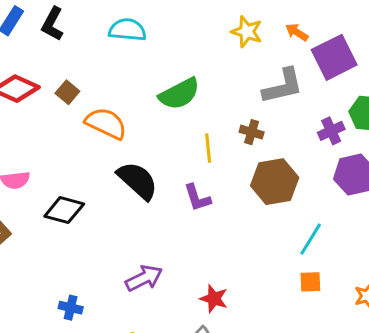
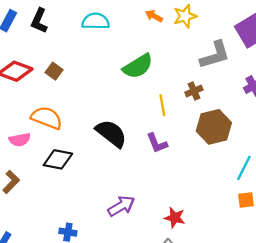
yellow star: (247, 32) -> (185, 16), turned -30
orange arrow: (297, 32) -> (154, 16), moved
orange semicircle: (106, 123) -> (47, 118), moved
brown cross: (252, 132) -> (194, 91), turned -35

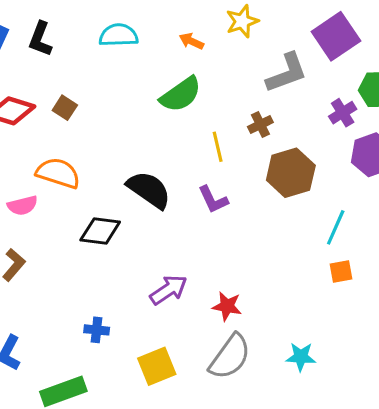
orange arrow: (154, 16) -> (191, 41), moved
black diamond: (58, 159) -> (100, 231), moved
red star: (175, 218) -> (227, 306), moved

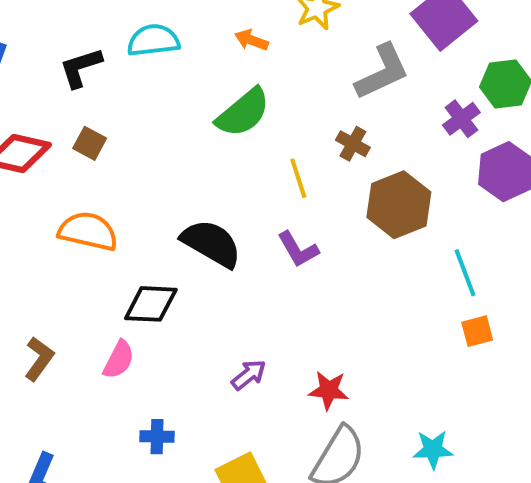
black L-shape: (40, 39) -> (81, 68), moved, turned 56
brown cross: (260, 125) -> (353, 144), turned -30
pink semicircle: (22, 205) -> (119, 360), moved, turned -44
cyan line: (336, 227) -> (465, 273), turned -40
purple arrow: (169, 290) -> (249, 375), size x0.7

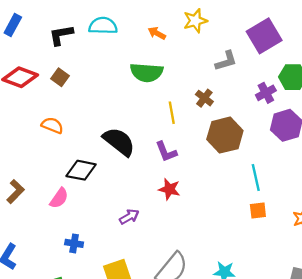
gray L-shape: (382, 72) -> (226, 61), size x0.7
green semicircle: (243, 113) -> (147, 72), turned 36
orange semicircle: (88, 231) -> (52, 125), size x0.7
red star: (329, 390) -> (169, 189), moved

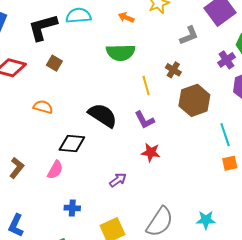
black L-shape: (61, 35) -> (43, 27), size x1.4
brown square: (60, 77) -> (54, 63), moved

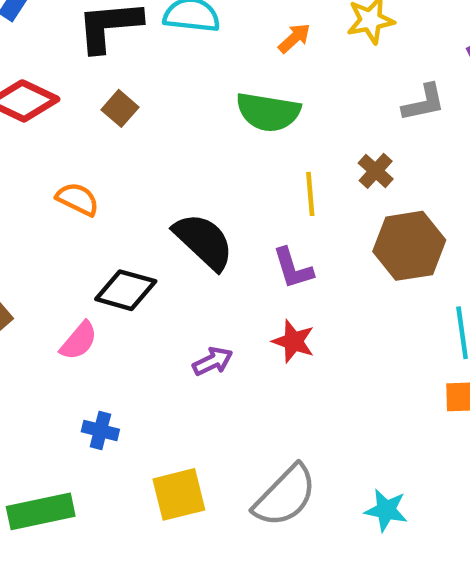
orange arrow: (126, 17) -> (294, 38), turned 105
purple arrow: (118, 180) -> (213, 361), moved

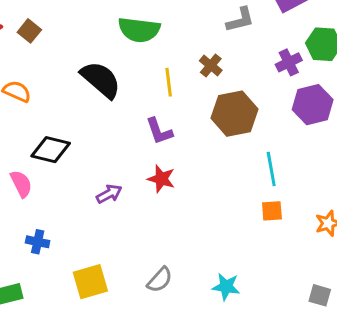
brown square: (120, 108) -> (29, 31), moved
black semicircle: (204, 241) -> (101, 80), moved
pink semicircle: (79, 341) -> (21, 184), turned -64
gray semicircle: (285, 496) -> (160, 280), size x0.6

